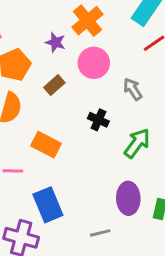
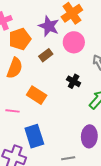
purple star: (55, 42) -> (49, 26), size x1.5

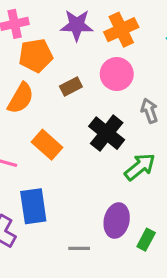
purple star: (49, 26) -> (77, 25), moved, turned -30
black cross: (74, 81) -> (107, 133), size x1.6

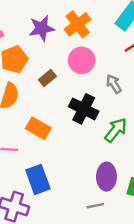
gray line: (79, 248) -> (95, 206), moved

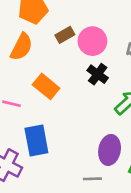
pink circle: (82, 60) -> (92, 41), moved
black cross: (84, 109) -> (98, 74), size x0.7

